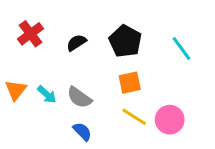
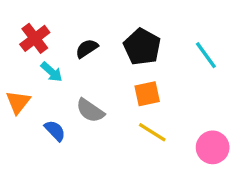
cyan arrow: (47, 94) -> (52, 72), moved
pink circle: (170, 120) -> (213, 147), moved
blue semicircle: (82, 132) -> (55, 131), moved

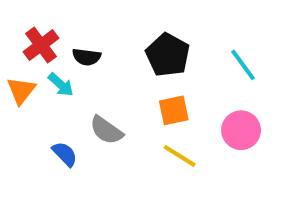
black semicircle: (87, 48) -> (87, 57), moved, turned -140
orange triangle: (18, 102) -> (21, 91), moved
pink circle: (213, 147) -> (241, 130), moved

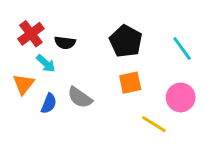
orange triangle: (21, 91) -> (24, 84), moved
blue semicircle: (65, 154) -> (49, 103), moved, turned 66
yellow line: (180, 156) -> (154, 124), moved

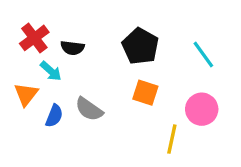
orange square: (130, 83) -> (145, 93), turned 30
yellow line: (154, 124) -> (172, 139), turned 70

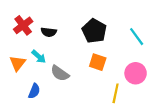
cyan arrow: (51, 71) -> (39, 57), moved
blue semicircle: (54, 116) -> (34, 91), moved

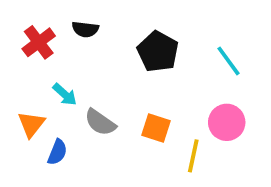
black semicircle: (49, 32) -> (85, 29), moved
orange square: (98, 62) -> (156, 128), moved
orange triangle: (18, 63) -> (31, 124), moved

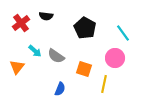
gray semicircle: (100, 122) -> (56, 56), moved
pink circle: (227, 122) -> (115, 58), moved
blue semicircle: (57, 152) -> (60, 89), moved

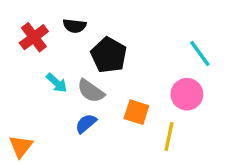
black pentagon: (85, 28) -> (109, 55), moved
orange triangle: (17, 67) -> (21, 146), moved
blue semicircle: (60, 89) -> (86, 124), moved, turned -152

